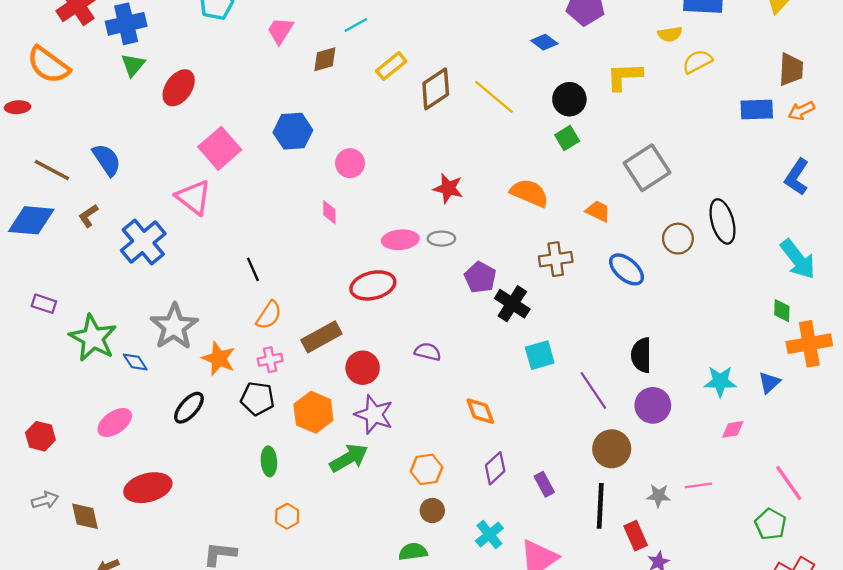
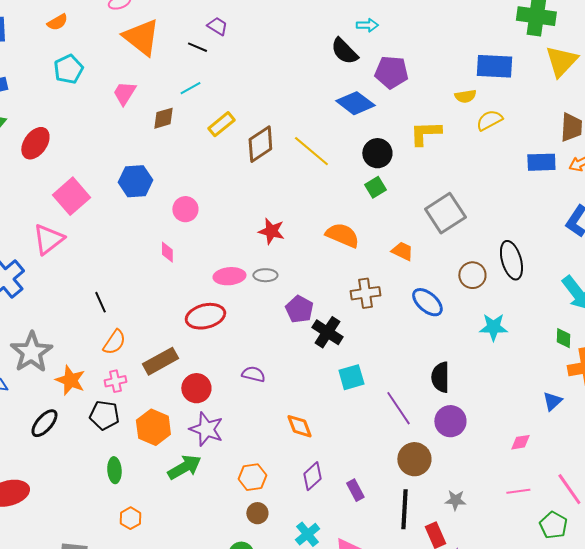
blue diamond: (544, 42) -> (355, 103), size x1.6
pink triangle: (194, 197) -> (48, 239), turned 44
cyan star: (720, 381) -> (493, 327), moved
pink line: (698, 485) -> (518, 491), moved

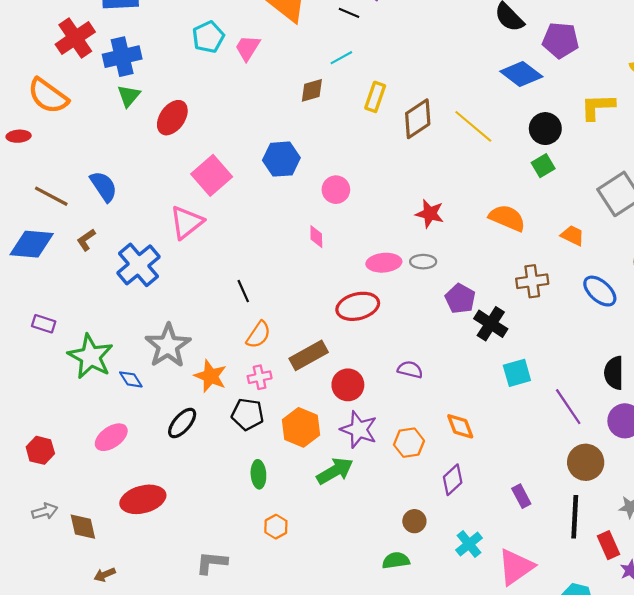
pink trapezoid: (124, 93) -> (248, 48), moved
yellow rectangle: (221, 124) -> (375, 97), turned -32
purple diamond: (312, 476) -> (453, 480), moved
orange hexagon: (252, 477) -> (409, 443), moved

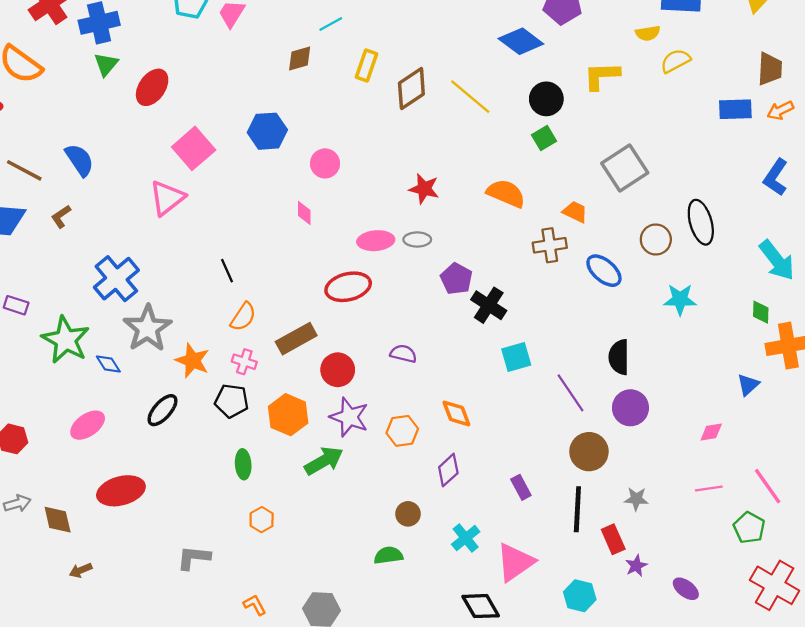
blue cross: (139, 265) -> (116, 279), moved
brown cross: (532, 281) -> (550, 245), moved
pink cross: (260, 377) -> (244, 362), turned 30

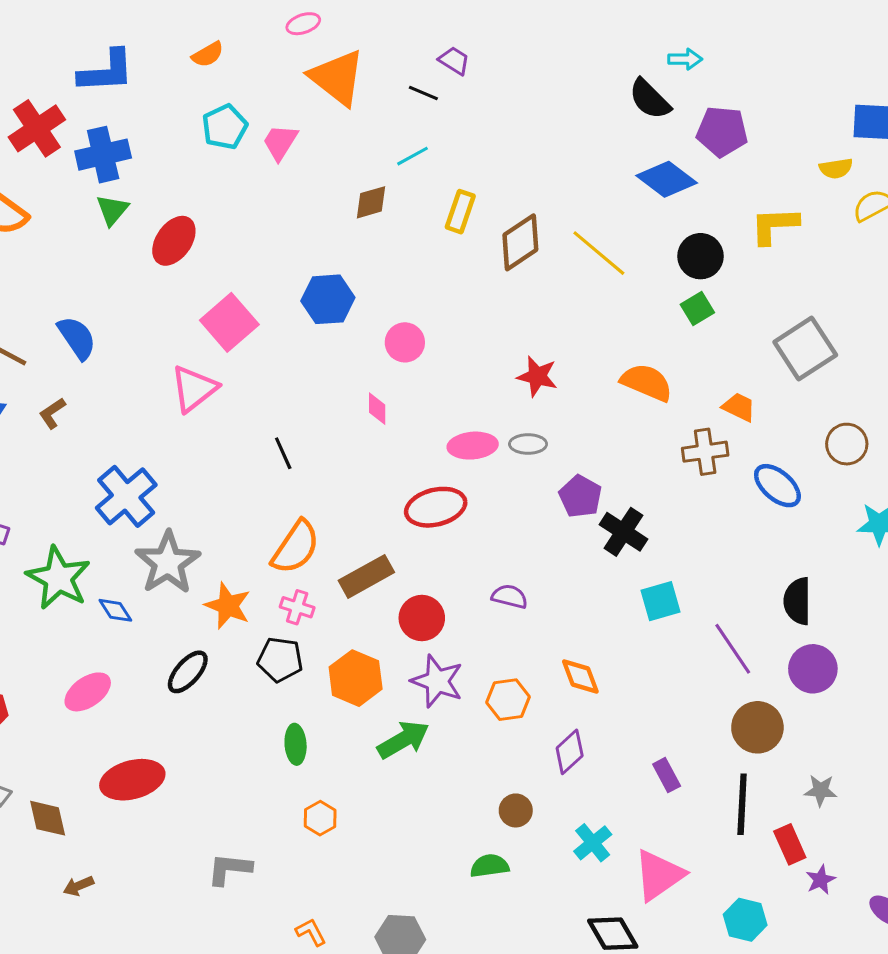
black line: (227, 271) -> (283, 453), moved
orange semicircle: (243, 317) -> (296, 547), size x1.4

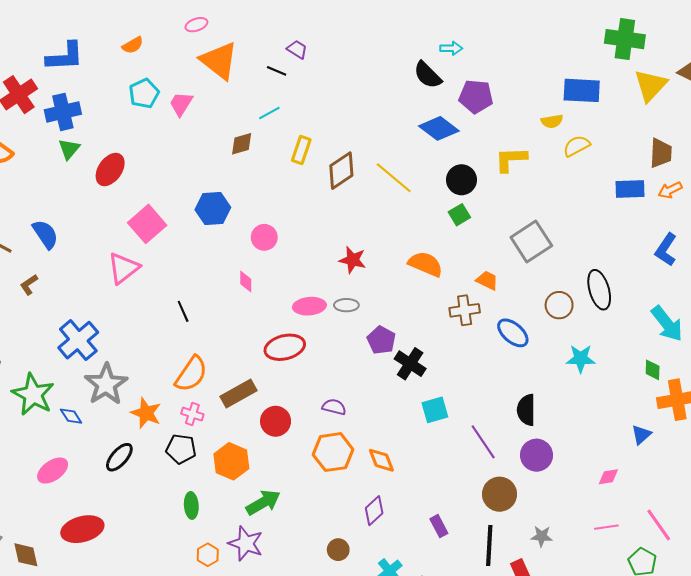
purple star: (437, 681) -> (246, 543), moved
orange hexagon: (508, 700) -> (333, 452), moved, size x1.4

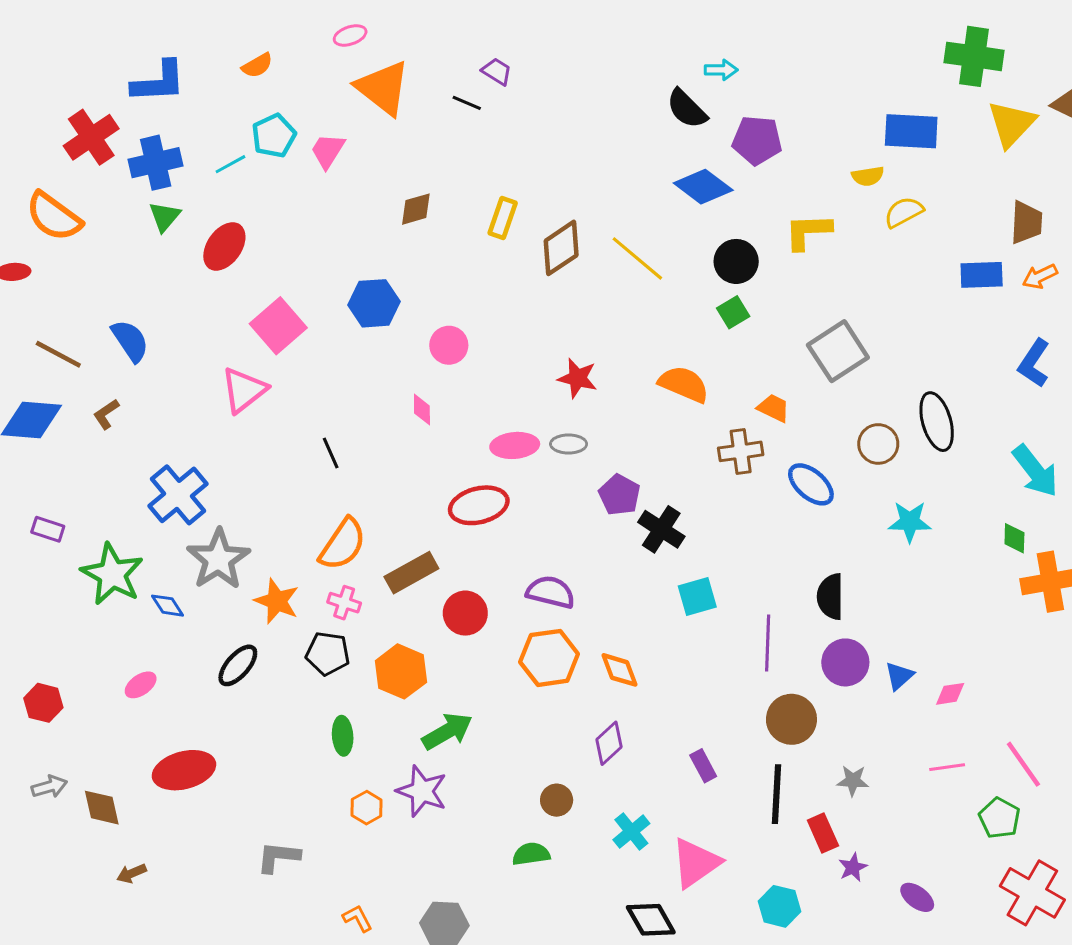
cyan line: (269, 113) -> (230, 164), moved
purple semicircle: (334, 407) -> (551, 592), size x1.4
blue triangle: (641, 435) -> (899, 676), moved
purple line: (483, 442) -> (768, 643), turned 36
pink ellipse: (53, 471) -> (141, 685), size x0.7

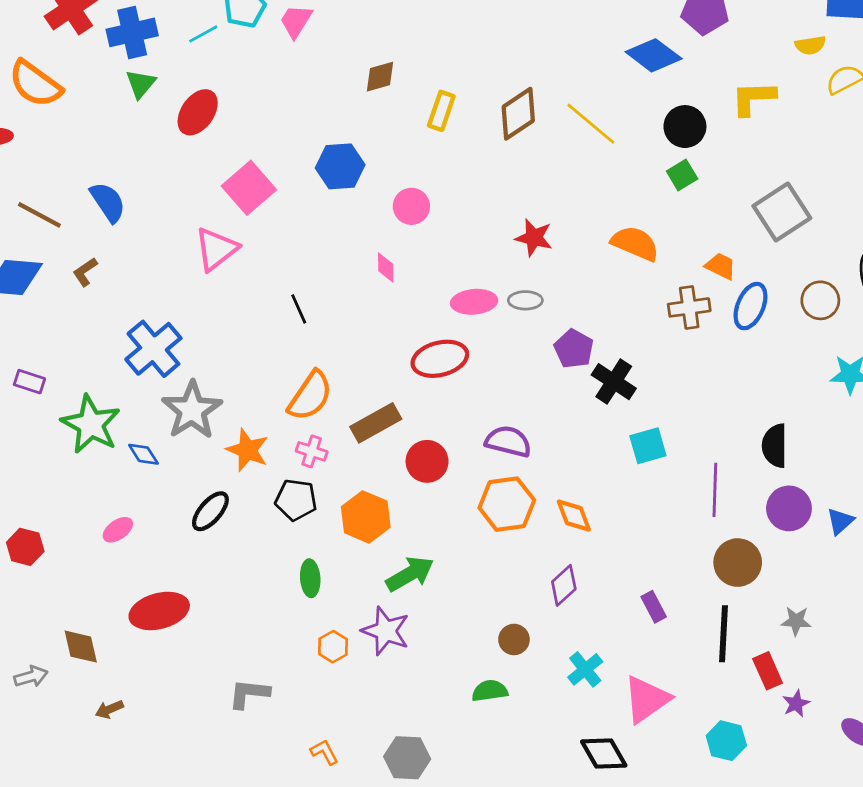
yellow rectangle: (503, 218) -> (441, 111), moved
blue ellipse: (811, 484) -> (750, 306), moved, turned 72
gray arrow: (49, 787) -> (31, 677), moved

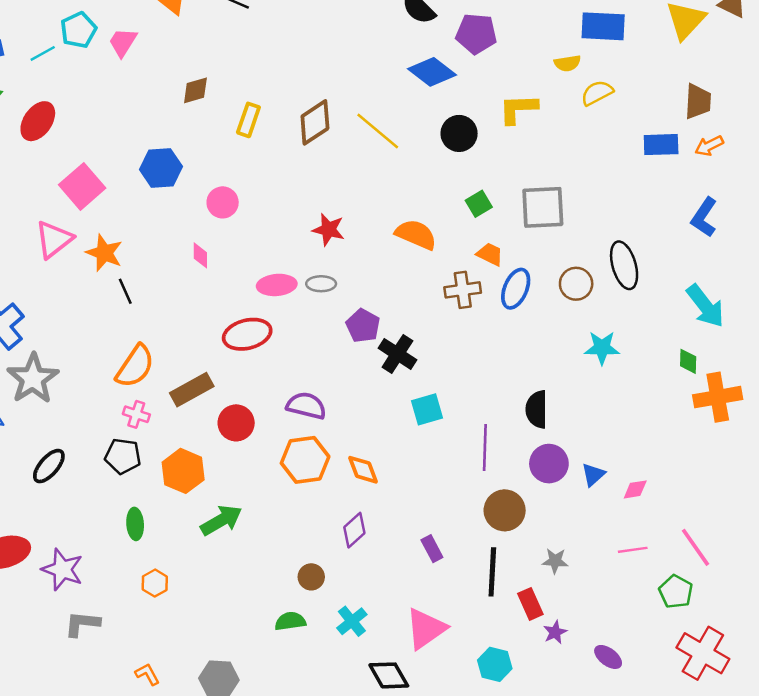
green square: (682, 175) -> (479, 204), moved
gray square: (782, 212) -> (543, 207), turned 30
orange star: (248, 450) -> (104, 253), moved
purple star: (386, 631) -> (62, 569), moved
cyan cross: (585, 669) -> (352, 621), moved

